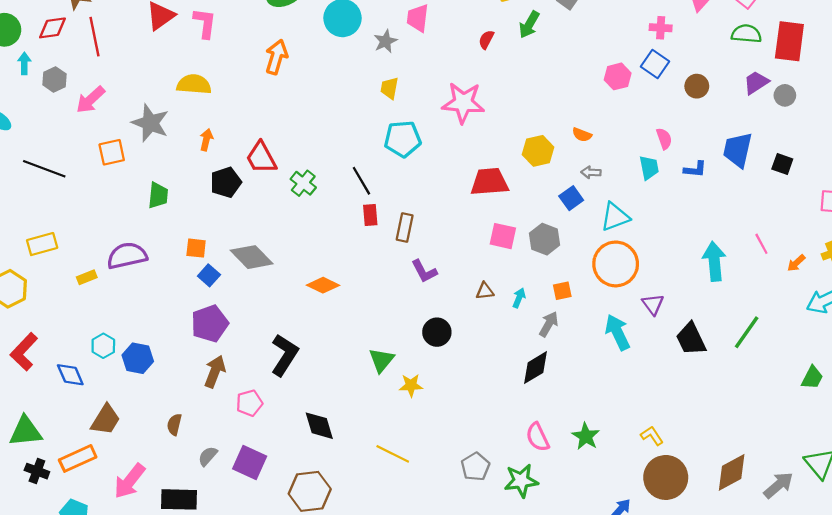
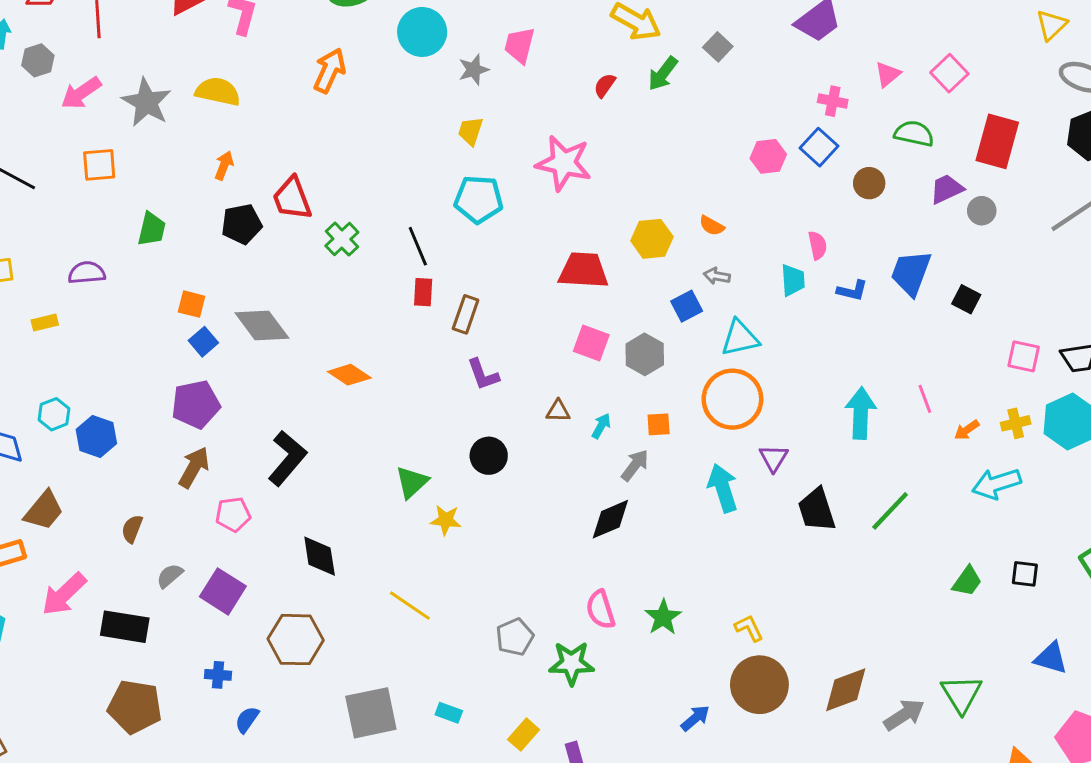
green semicircle: (746, 34) -> (914, 134), moved
gray star: (150, 123) -> (146, 102), moved
purple semicircle: (127, 256) -> (87, 273), moved, size x0.7

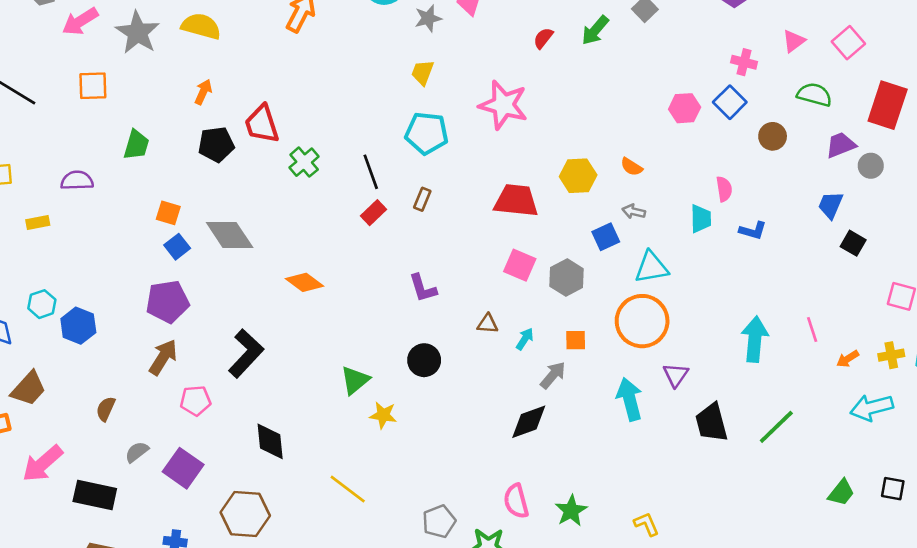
blue trapezoid: (911, 273) -> (830, 205), moved, size x0.7
red rectangle: (423, 292) -> (373, 213), turned 40
brown rectangle: (466, 314) -> (422, 199), moved, size x0.7

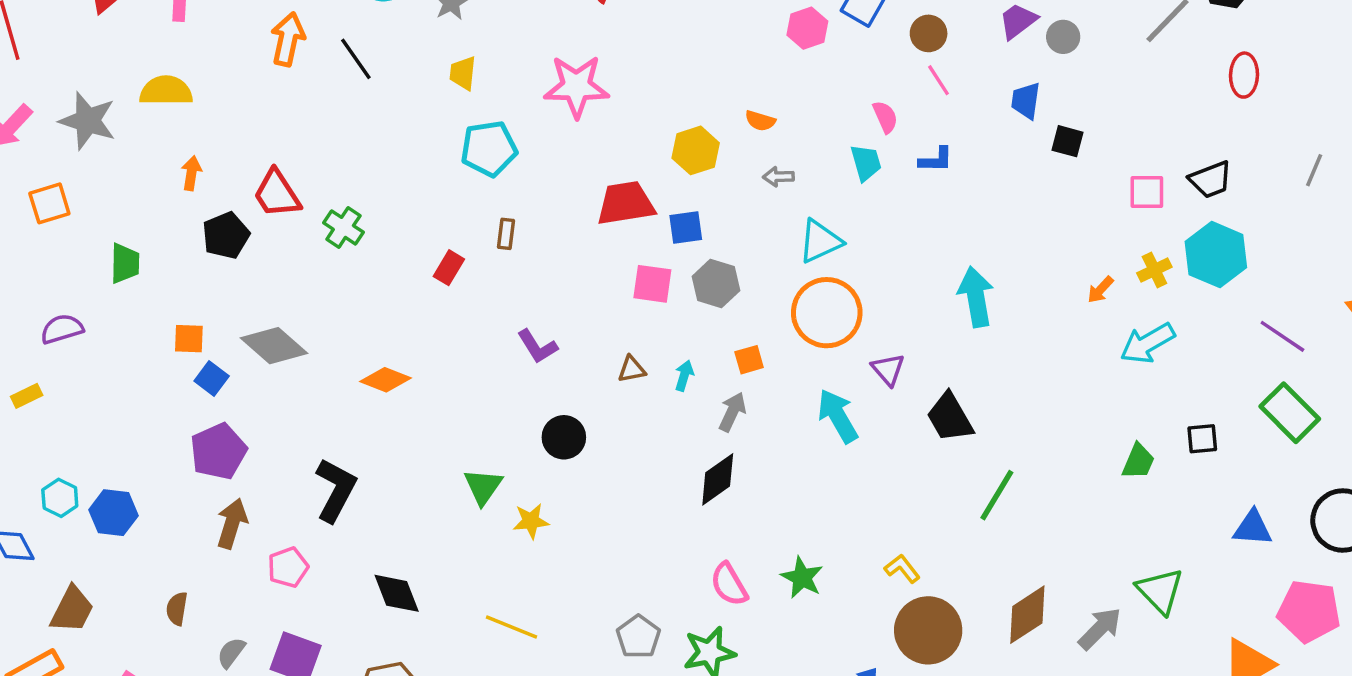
black line: (371, 172) -> (356, 59), moved
blue square: (606, 237) -> (686, 228), moved, turned 32
pink line: (812, 329) -> (939, 80), moved
green line: (776, 427) -> (997, 495), moved

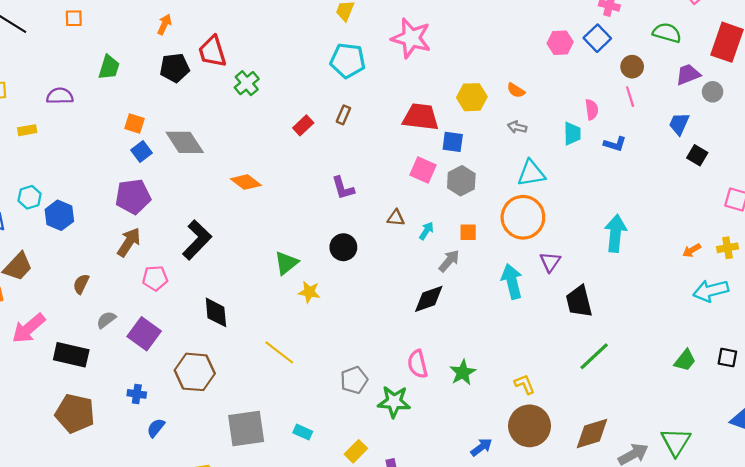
orange square: (49, 203) -> (74, 18), size x0.7

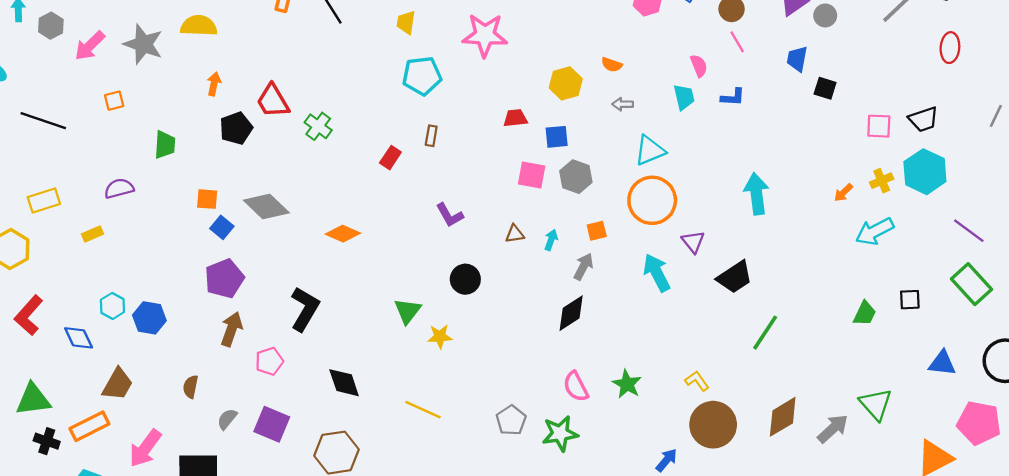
red trapezoid: (421, 117) -> (515, 118), size x0.6
black trapezoid: (579, 301) -> (735, 277), turned -96

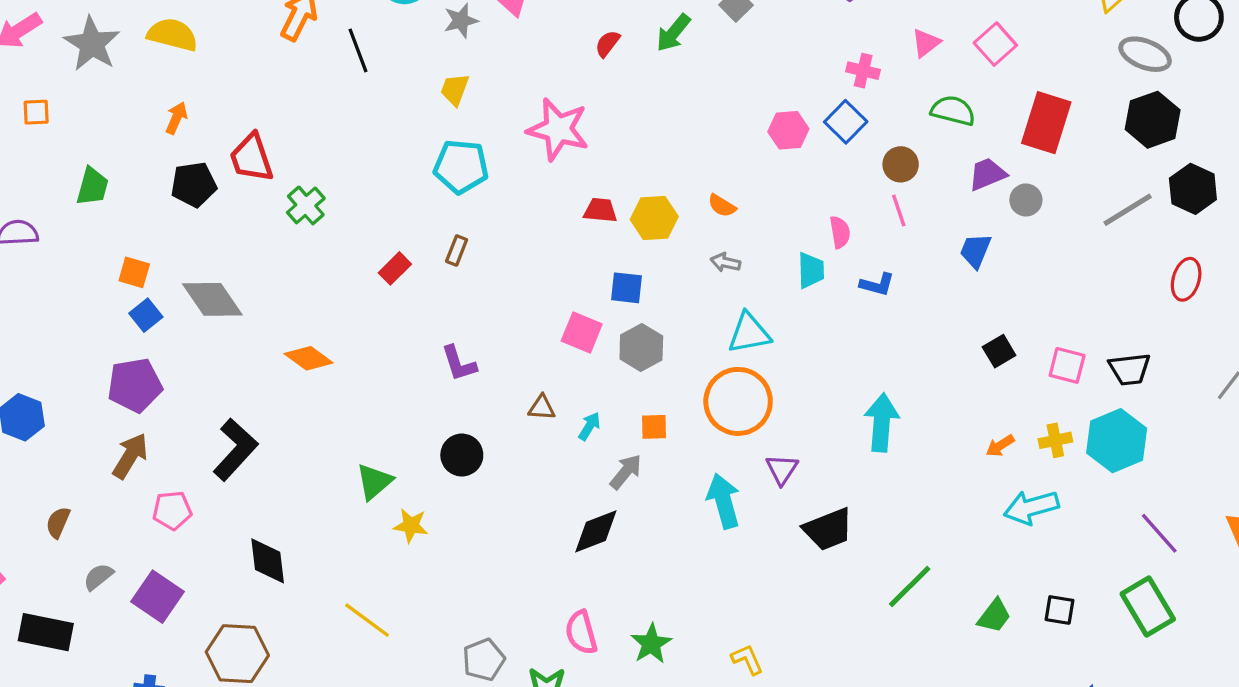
black square: (825, 88) -> (999, 351), moved, turned 30
red trapezoid: (515, 118) -> (600, 210), moved
green line: (765, 333) -> (910, 586), moved

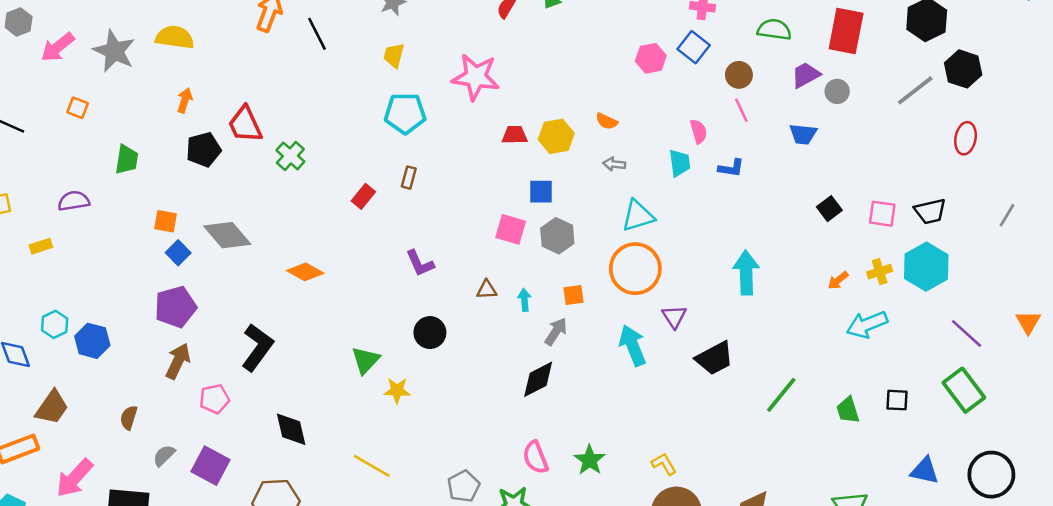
orange square: (36, 112) -> (78, 108), turned 30
blue trapezoid: (975, 251) -> (803, 134), turned -100
cyan arrow: (589, 426) -> (524, 300), turned -30
green trapezoid: (994, 616) -> (848, 410), turned 132

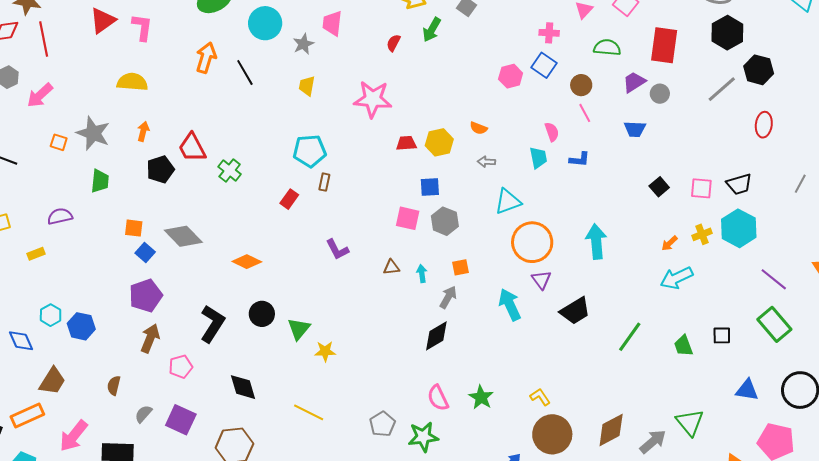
gray star: (114, 51) -> (93, 133), moved
cyan pentagon: (405, 113) -> (310, 151), moved
orange circle: (635, 269) -> (532, 242), moved
cyan arrow: (867, 324) -> (676, 278), moved
black circle: (430, 333) -> (262, 314), moved

